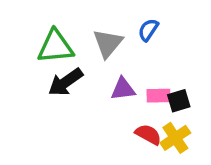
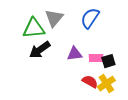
blue semicircle: (148, 30) -> (90, 18), size x1.5
gray triangle: (108, 43) -> (54, 18), moved

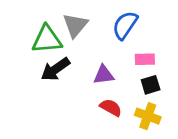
pink rectangle: (96, 58) -> (145, 59), moved
red semicircle: (90, 82) -> (111, 108), moved
yellow cross: (106, 84) -> (148, 116), turned -36

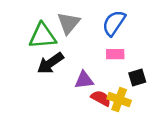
pink rectangle: (145, 59) -> (115, 54), moved
purple triangle: (104, 75) -> (84, 80), moved
yellow cross: (148, 116) -> (119, 100), moved

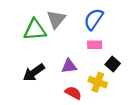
black arrow: (50, 63) -> (34, 73), moved
black square: (137, 77) -> (113, 64), turned -32
red semicircle: (101, 98) -> (73, 93), moved

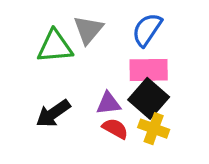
pink rectangle: (95, 45) -> (149, 70), size x1.6
black square: (113, 64) -> (149, 98), moved, size x1.6
red semicircle: (73, 93) -> (115, 129), moved

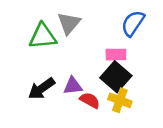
blue semicircle: (147, 30) -> (133, 23), moved
pink rectangle: (149, 70) -> (116, 55), size x0.7
purple triangle: (108, 103) -> (73, 86), moved

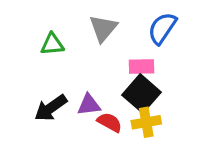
gray triangle: (69, 23) -> (103, 28), moved
green triangle: (43, 36) -> (52, 44), size x0.7
yellow cross: (120, 100) -> (146, 122), turned -30

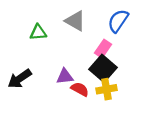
gray triangle: (103, 28) -> (75, 21), turned -40
pink rectangle: (141, 66) -> (103, 49), turned -54
black arrow: (51, 108) -> (20, 79), moved

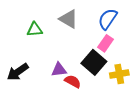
pink rectangle: (103, 49) -> (106, 43), moved
yellow cross: (106, 89) -> (119, 74), moved

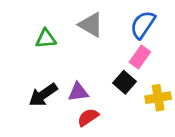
black square: (94, 62) -> (124, 82), size x0.7
black arrow: (18, 72) -> (43, 95), moved
red semicircle: (73, 81) -> (88, 117), moved, turned -63

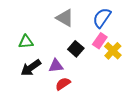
green triangle: (46, 39) -> (26, 42), moved
black square: (124, 82) -> (76, 49), moved
yellow cross: (158, 98) -> (113, 51), moved, turned -36

